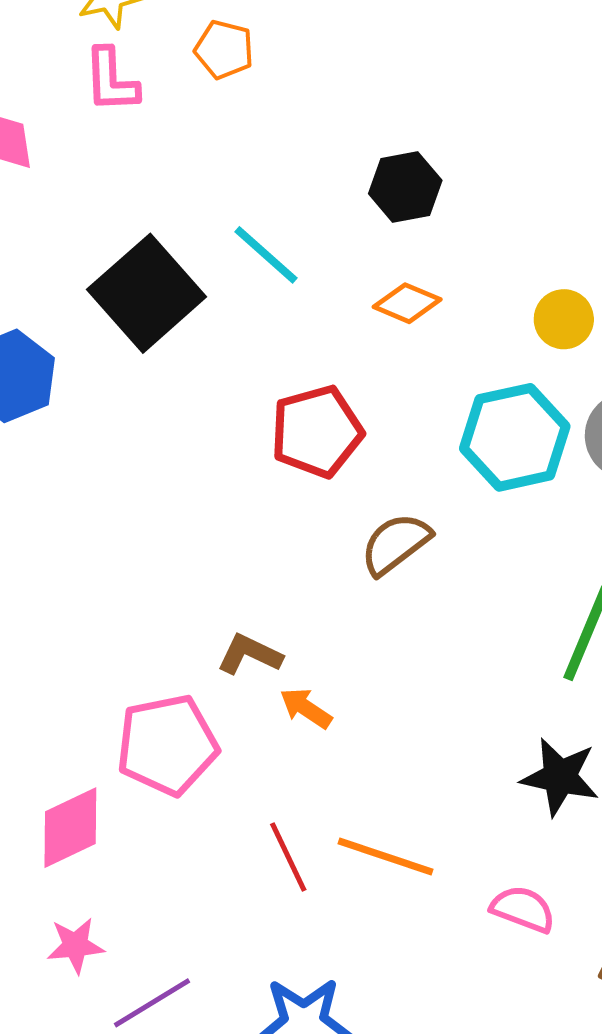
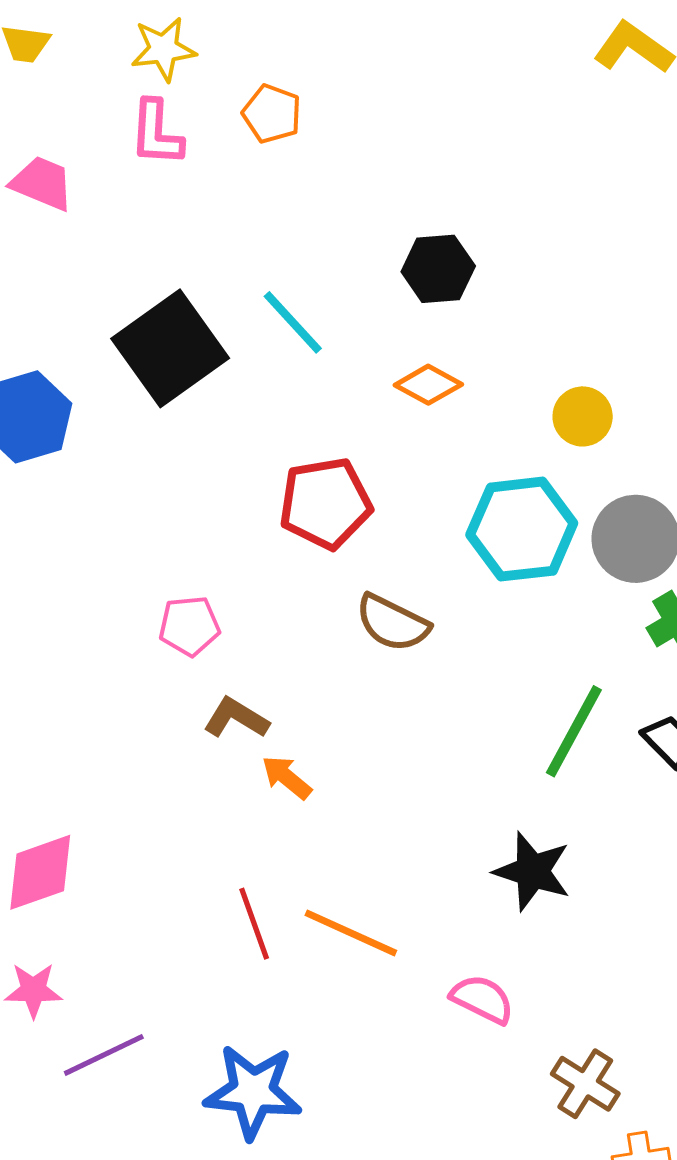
brown semicircle: (396, 544) -> (392, 623), turned -122
pink pentagon: (167, 745) -> (189, 626), moved, size x0.6

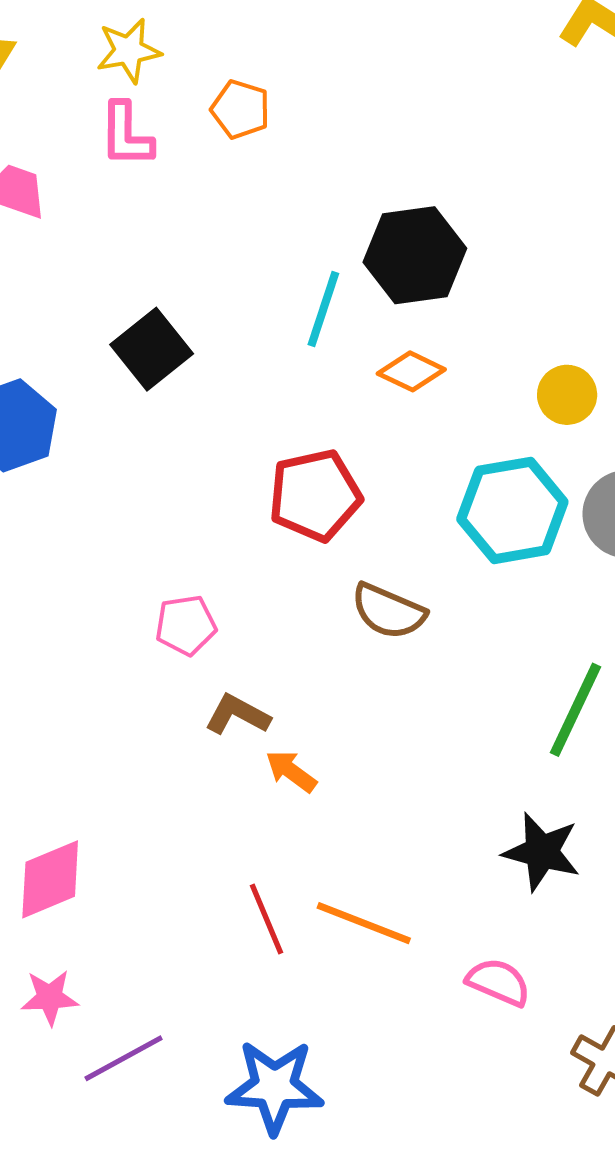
black hexagon: (438, 269) -> (415, 255), size x1.4
cyan line: (293, 322) -> (323, 309), moved, turned 64
black square: (170, 348) -> (152, 349), size x0.7

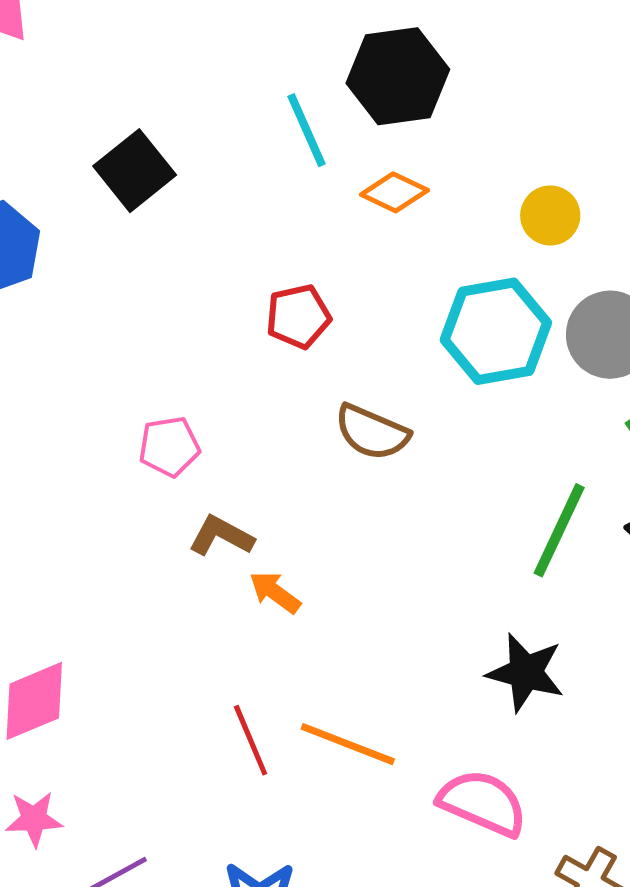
cyan line: (323, 309) -> (306, 130), turned -42
red pentagon: (315, 495) -> (298, 316), size x0.7
pink semicircle: (498, 982) -> (483, 803), size x1.4

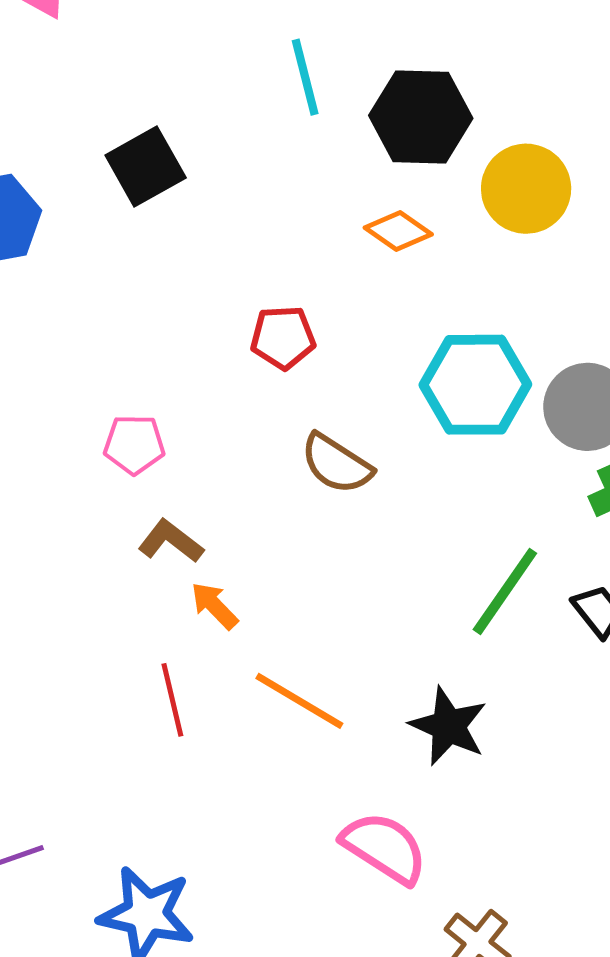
cyan line: (306, 130) -> (305, 77), moved
yellow circle: (550, 215) -> (526, 189), moved, size x1.5
red line: (251, 740) -> (172, 700), moved
orange line: (348, 744) -> (299, 701), moved

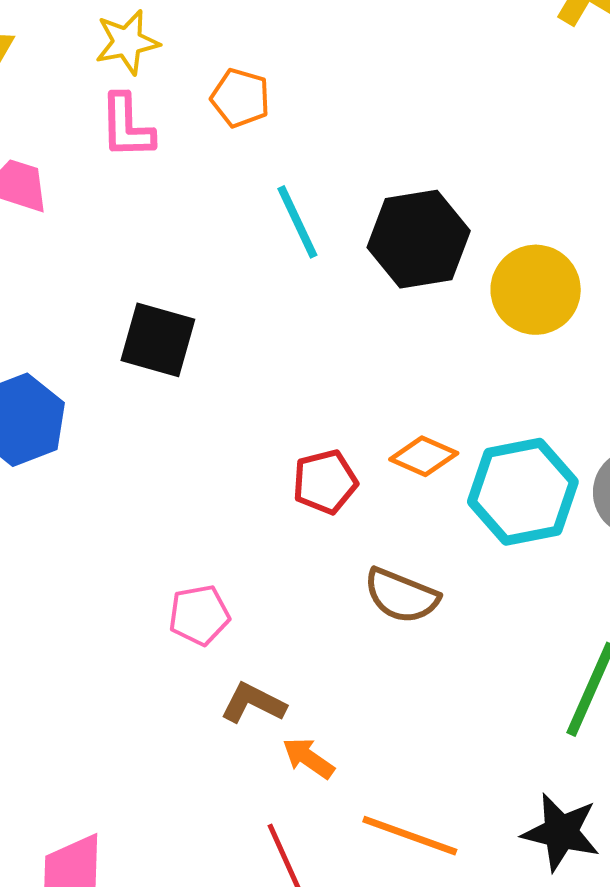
black square: (146, 167) -> (158, 340), turned -34
orange diamond: (398, 231) -> (424, 456), moved

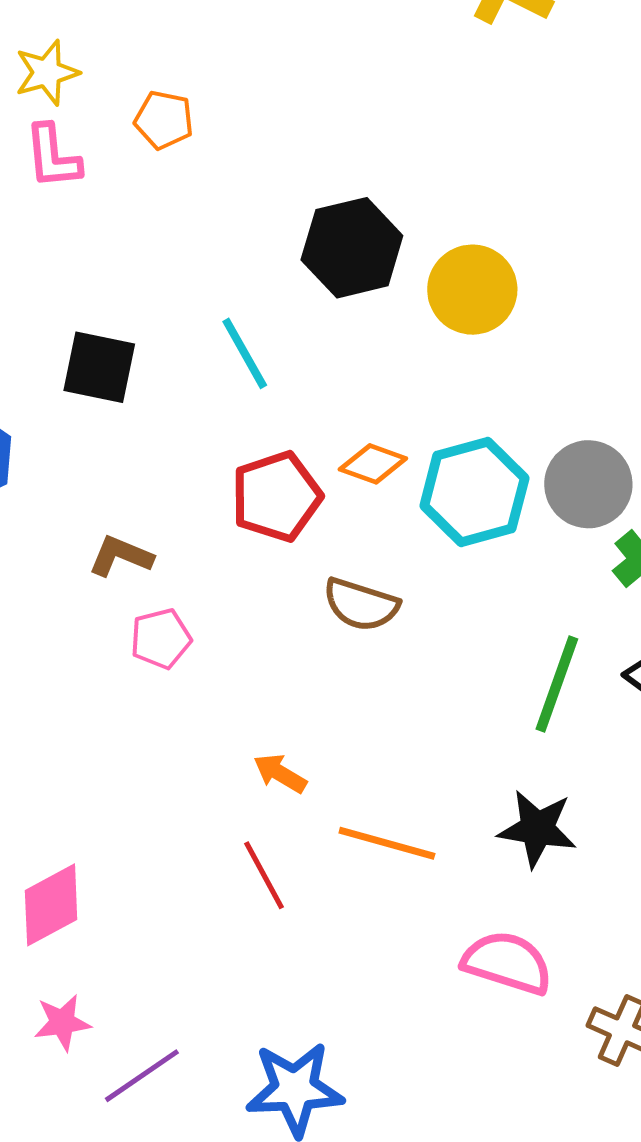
cyan line: (297, 222) -> (245, 353), moved
red pentagon: (325, 482) -> (276, 497), size x1.4
brown L-shape: (253, 703) -> (121, 556), moved

